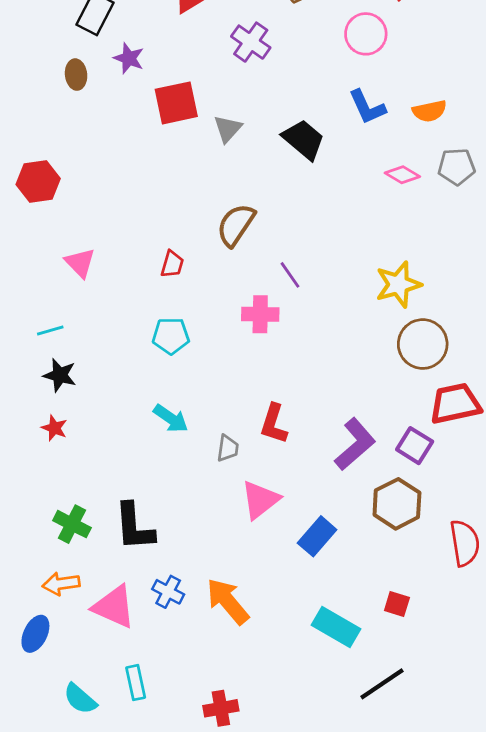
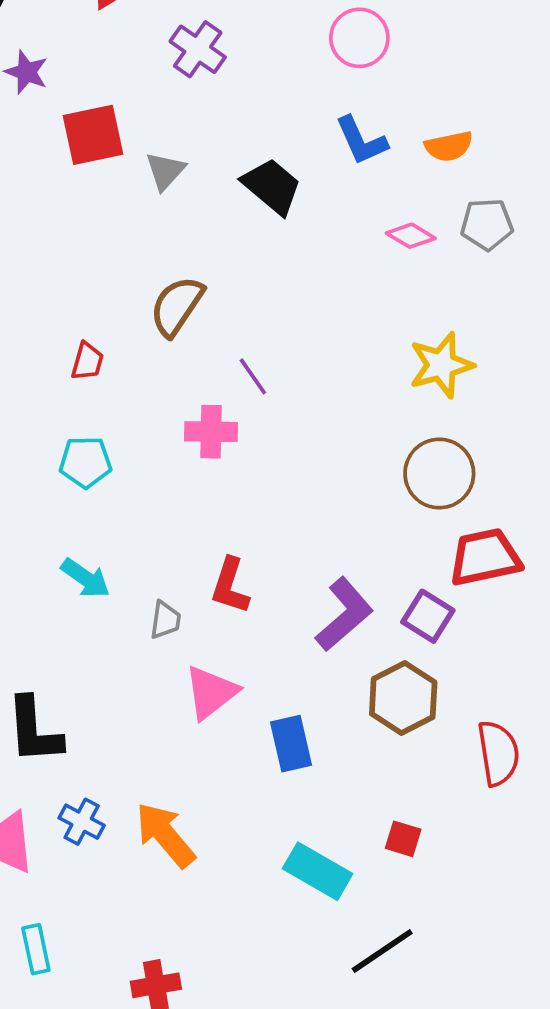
yellow star: (398, 284) -> (441, 365), moved
blue rectangle: (317, 536) -> (291, 744), turned -54

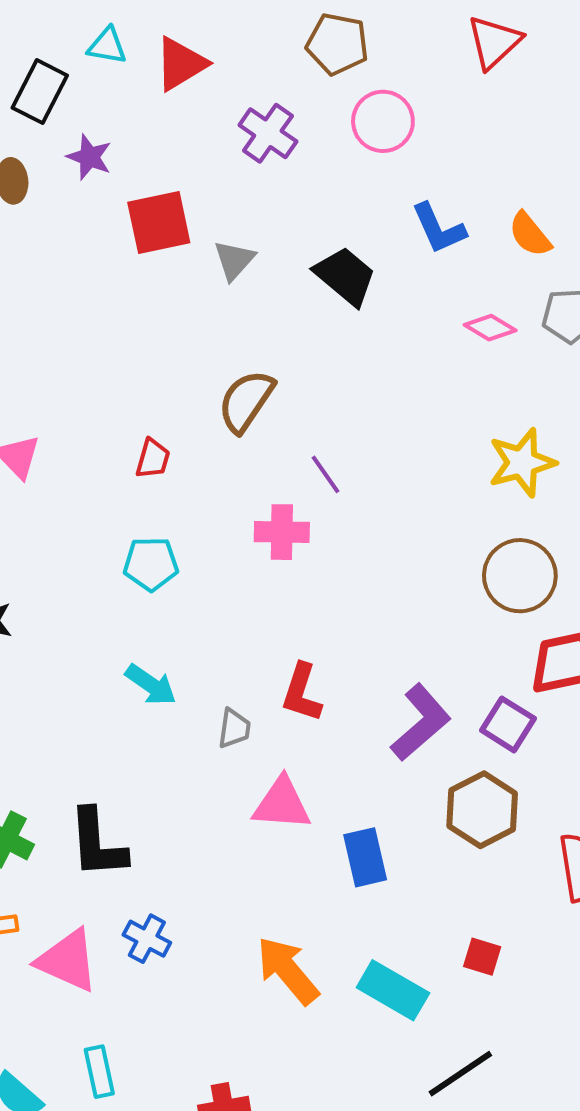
pink circle: (359, 38) -> (383, 121), moved
orange semicircle: (449, 146) -> (530, 234), turned 63
pink triangle: (211, 692) -> (282, 804), turned 42
orange arrow: (165, 835) -> (288, 970), moved

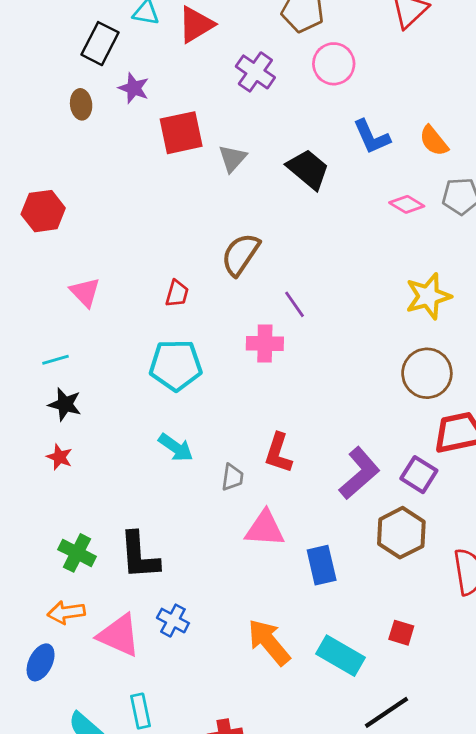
cyan pentagon: (151, 564) -> (176, 365), size x1.4

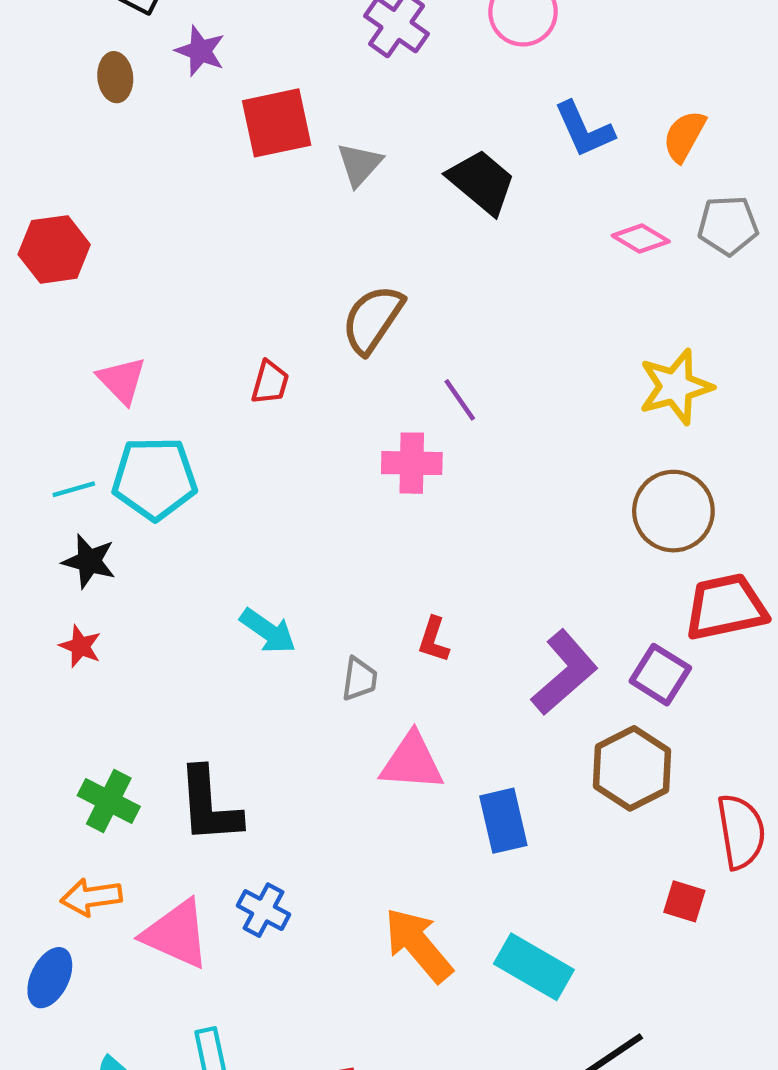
orange semicircle: (434, 141) -> (684, 136), turned 68
cyan pentagon: (176, 365) -> (154, 478), moved
red L-shape: (278, 453) -> (434, 640), size x0.7
red square: (401, 633) -> (684, 901), moved

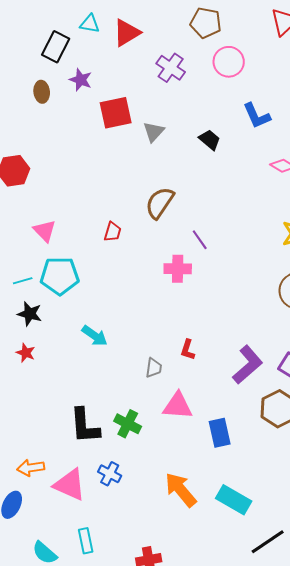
black trapezoid: (482, 182) -> (210, 140), size x0.7
cyan arrow: (268, 631) -> (95, 336), moved
green cross: (109, 801) -> (128, 424), moved

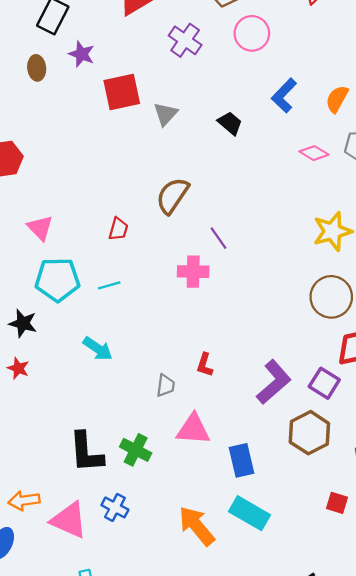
blue L-shape: (257, 116) -> (284, 96), turned 68
cyan line: (23, 281) -> (109, 285), moved
cyan rectangle: (234, 500) -> (250, 513), moved

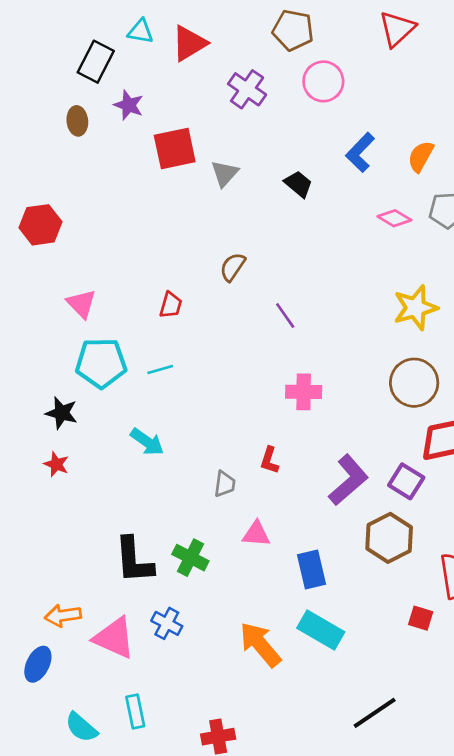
brown semicircle: (172, 196) -> (233, 267), size x0.7
pink cross: (193, 272) -> (304, 392), moved
pink triangle: (193, 429) -> (256, 534), size x0.7

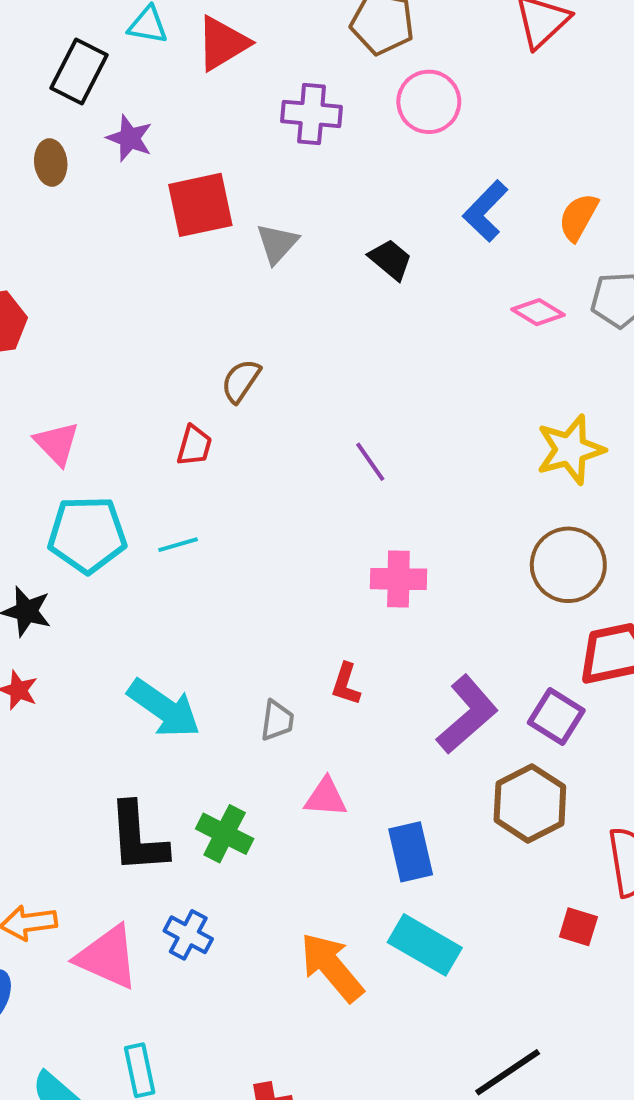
purple cross: (247, 89) -> (312, 114), turned -30
brown semicircle: (233, 267) -> (241, 381), moved
cyan arrow: (147, 442) -> (164, 708), moved, size x1.4

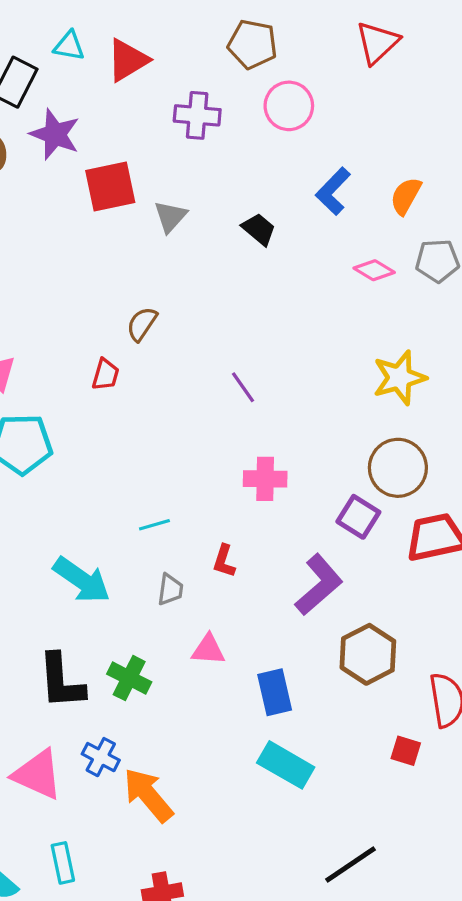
purple star: (130, 138) -> (55, 134), size x1.4
cyan line: (178, 545) -> (154, 525), moved
purple square: (556, 716) -> (358, 517), moved
orange arrow: (332, 967) -> (148, 795), moved

